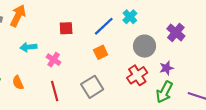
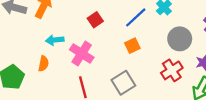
red square: (66, 28) -> (95, 20), turned -32
pink cross: (54, 60) -> (82, 54), size x1.5
orange semicircle: (18, 83) -> (43, 64), moved, turned -144

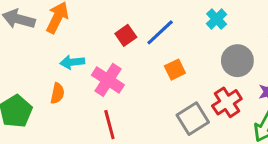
blue line: (136, 17) -> (160, 32), moved
gray square: (123, 83) -> (193, 119), moved

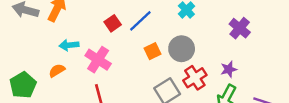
gray circle: (237, 61) -> (182, 49), moved
orange semicircle: (57, 93) -> (57, 71), turned -133

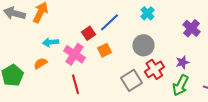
red square: (113, 23) -> (88, 33), moved
orange square: (153, 51) -> (104, 50), moved

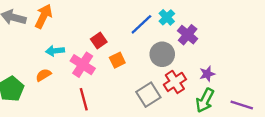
blue line: (109, 22) -> (141, 24), moved
purple cross: (191, 28) -> (188, 35), moved

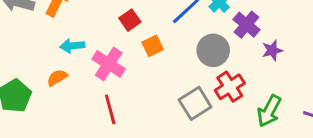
red square: (99, 40) -> (130, 20), moved
orange square: (117, 60) -> (153, 46), moved
purple star: (207, 74) -> (272, 50), moved

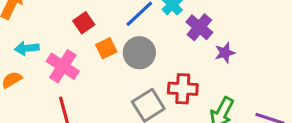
gray circle: (213, 50) -> (139, 53), moved
red cross: (230, 87) -> (183, 89), turned 36

